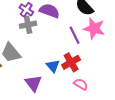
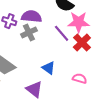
gray cross: (28, 25) -> (29, 32), moved
red cross: (71, 62) -> (82, 42), moved

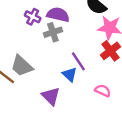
purple line: (62, 33) -> (78, 61), moved

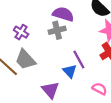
purple cross: (33, 17) -> (21, 32), moved

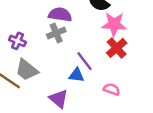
blue triangle: (70, 71) -> (76, 75), turned -32

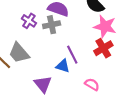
purple cross: (17, 41) -> (29, 21), moved

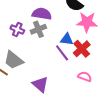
red cross: (103, 48) -> (82, 49), moved
blue triangle: (63, 66) -> (67, 39), moved

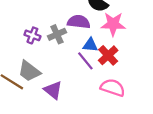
purple semicircle: (42, 14) -> (79, 22), moved
pink semicircle: (85, 77) -> (113, 88), size x1.5
purple triangle: (40, 84) -> (53, 90), moved

